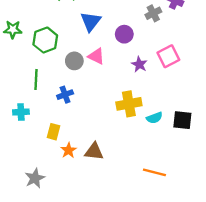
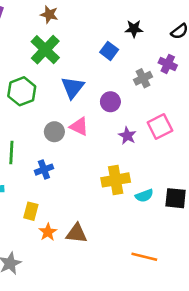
green hexagon: (45, 40) -> (22, 91), moved

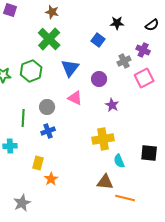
pink square: (160, 127) -> (144, 78), moved
gray circle: (54, 132) -> (47, 107), moved
cyan semicircle: (144, 196) -> (119, 161), moved, turned 88
brown triangle: (77, 233) -> (105, 182), moved

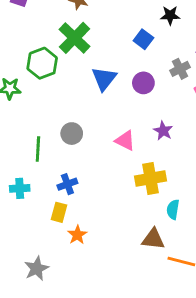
green hexagon: (31, 71) -> (42, 63), moved
purple circle: (99, 79) -> (143, 83), moved
pink triangle: (75, 98) -> (125, 141), moved
blue cross: (48, 131) -> (67, 184), moved
cyan semicircle: (119, 161) -> (173, 209), turned 32

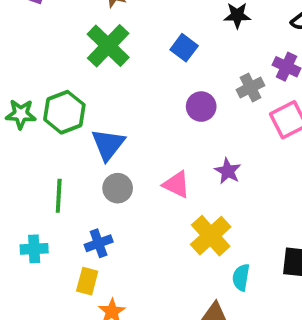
blue square: (143, 39) -> (184, 48), moved
green hexagon: (42, 63) -> (64, 112), moved
blue triangle: (104, 79) -> (108, 144), moved
gray circle: (72, 134) -> (118, 188), moved
yellow cross: (150, 179) -> (211, 236), turned -32

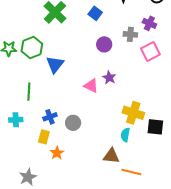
gray cross: (251, 88) -> (130, 34), turned 32
purple star: (228, 171) -> (109, 78), moved
gray circle: (118, 188) -> (73, 123), moved
yellow cross: (211, 236) -> (133, 113), moved, turned -30

